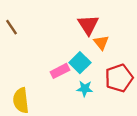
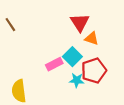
orange triangle: (101, 43) -> (92, 39), turned -32
red pentagon: (119, 78) -> (94, 71), moved

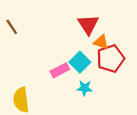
red pentagon: (94, 71) -> (111, 59), moved

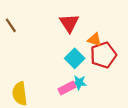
red triangle: (88, 24) -> (69, 23), moved
pink rectangle: (60, 70) -> (67, 88), moved

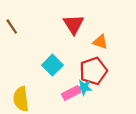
red pentagon: (103, 55) -> (93, 71), moved
cyan square: (75, 58) -> (52, 65), moved

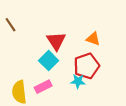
red triangle: (73, 24) -> (56, 41), moved
pink rectangle: (71, 93) -> (43, 87), moved

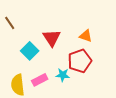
cyan square: (49, 61) -> (30, 51), moved
cyan star: (78, 81) -> (63, 75), moved

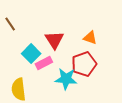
cyan star: (63, 75) -> (66, 79), size x1.5
pink rectangle: (40, 80) -> (44, 63), moved

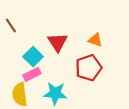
pink rectangle: (44, 63) -> (32, 74), moved
cyan star: (66, 79) -> (55, 93), moved

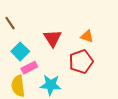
cyan square: (33, 57) -> (20, 51), moved

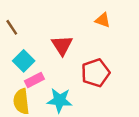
orange triangle: (87, 36) -> (103, 20), moved

